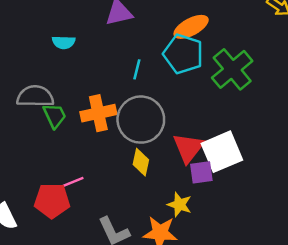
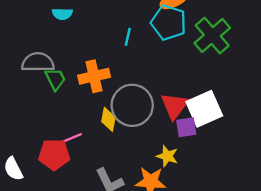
gray circle: (141, 120) -> (132, 105), moved
yellow diamond: (141, 162) -> (108, 119), moved

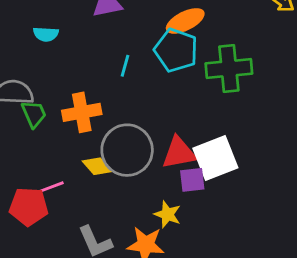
green cross: (212, 36) -> (229, 68), turned 33
red triangle: (174, 106) -> (179, 153), turned 40
yellow diamond: (108, 119) -> (97, 166), turned -55

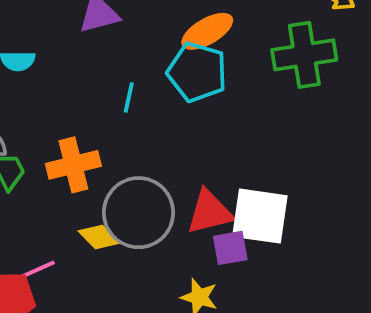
green cross: (229, 68) -> (304, 55), moved
white square: (215, 158) -> (260, 216), turned 33

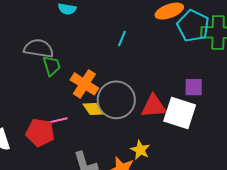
cyan pentagon: (197, 72) -> (193, 26), moved
orange cross: (73, 165) -> (84, 84), moved, turned 36
purple square: (230, 248) -> (194, 87), moved

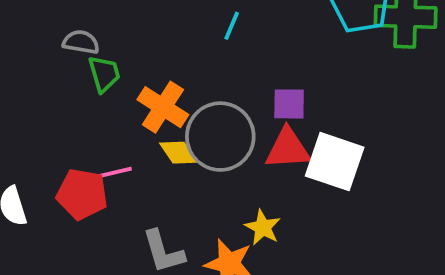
gray semicircle: (39, 48) -> (81, 42), size x0.7
purple square: (194, 87) -> (289, 104), moved

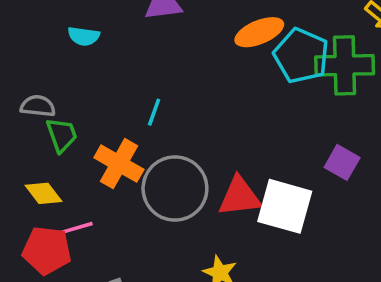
cyan line: (232, 26) -> (154, 112), moved
purple square: (289, 104) -> (342, 162), moved, turned 32
yellow diamond: (178, 153) -> (43, 193), moved

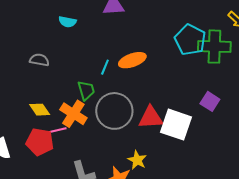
orange ellipse: (259, 32) -> (132, 60), moved
green trapezoid: (62, 135) -> (86, 90), moved
orange cross: (119, 164) -> (73, 114), moved

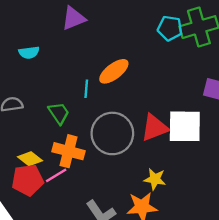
cyan pentagon: (190, 40) -> (170, 28), size x0.7
green trapezoid: (86, 90) -> (59, 113), moved
red pentagon: (40, 142) -> (28, 180), moved

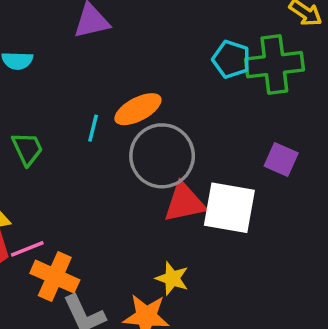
green trapezoid: (59, 113) -> (27, 149), moved
gray circle: (112, 133) -> (162, 156), moved
orange cross: (69, 151) -> (55, 277), moved

